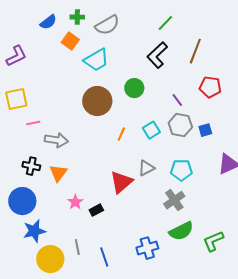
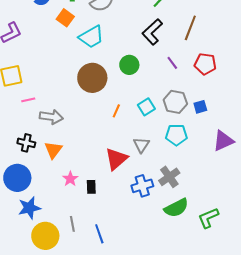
purple line: (177, 100) -> (172, 63), moved
gray triangle: (146, 168) -> (141, 145), turned -30
cyan pentagon: (181, 170) -> (176, 135), moved
black rectangle: (96, 210) -> (91, 187), turned -64
blue cross: (147, 248) -> (142, 186), moved

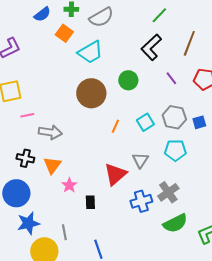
pink star: (70, 179) -> (69, 185), moved
gray line: (72, 224) -> (64, 232), moved

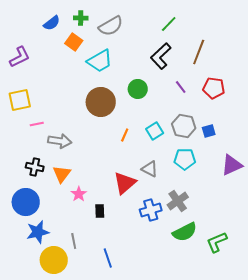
gray triangle: (140, 160) -> (150, 169), turned -36

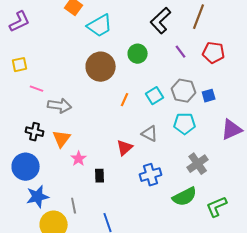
yellow square: (20, 100) -> (20, 65), size x0.7
pink line: (37, 124) -> (37, 89), turned 32
red triangle: (125, 183) -> (125, 148), size x0.7
gray cross: (178, 201) -> (198, 164), moved

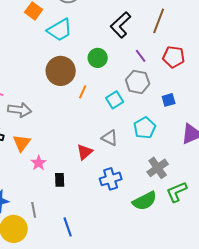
gray hexagon: (184, 91) -> (138, 82), moved
orange line: (125, 100) -> (83, 92), moved
cyan pentagon: (185, 124) -> (145, 128), turned -30
green L-shape: (217, 207) -> (177, 192), moved

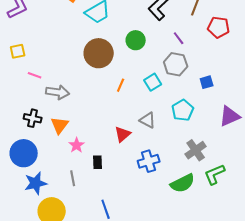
red pentagon: (174, 57) -> (219, 27), moved
orange line: (83, 92) -> (121, 85), moved
gray line: (34, 210) -> (73, 178), moved

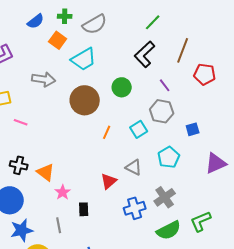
gray arrow: (58, 92) -> (44, 79), moved
orange triangle: (60, 125) -> (46, 172), turned -30
gray cross: (196, 150) -> (165, 197), moved

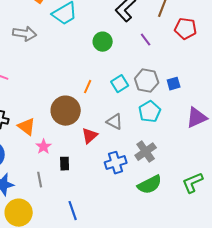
brown circle: (85, 100) -> (66, 111), moved
gray hexagon: (162, 111) -> (147, 81), moved
green L-shape: (201, 221) -> (193, 183), moved

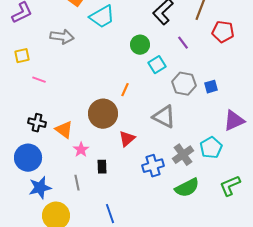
cyan square: (120, 84) -> (157, 65), moved
cyan pentagon: (150, 112) -> (211, 148), moved
gray triangle: (115, 122) -> (164, 117), moved, size x1.4

